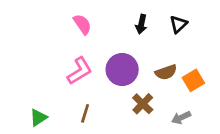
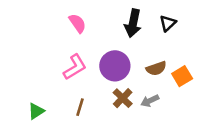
black arrow: (141, 24) -> (133, 23), size x1.5
brown cross: (143, 104) -> (123, 98), moved
gray arrow: (181, 118) -> (150, 101), moved

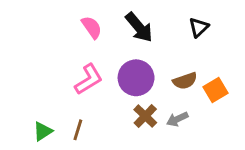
black arrow: (133, 23) -> (139, 27), moved, turned -52
brown line: (80, 107) -> (78, 130), moved

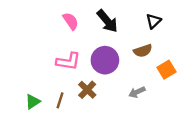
pink L-shape: (89, 79) -> (68, 61), turned 40
brown semicircle: (185, 81) -> (143, 51), moved
brown cross: (145, 116) -> (87, 90), moved

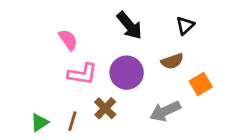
pink semicircle: (71, 21) -> (68, 40), moved
gray arrow: (137, 92) -> (165, 111), size x1.5

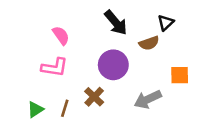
brown semicircle: (172, 61) -> (149, 43), moved
pink L-shape: (82, 74) -> (55, 67), moved
orange square: (201, 84) -> (180, 75), turned 30

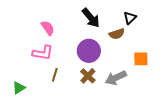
brown cross: (94, 97) -> (88, 76), moved
brown line: (65, 108) -> (55, 75), moved
green triangle: (35, 110) -> (19, 88), moved

